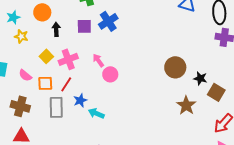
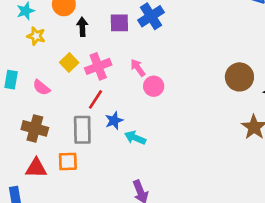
orange square: (45, 83) -> (68, 161), moved

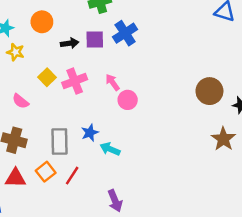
black arrow: (82, 27) -> (70, 43), moved, turned 84
red line: (96, 99) -> (72, 176), moved
orange square: (68, 161) -> (46, 172), turned -36

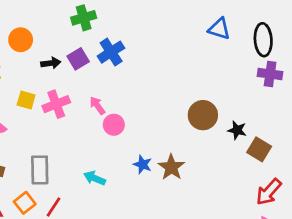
purple square: (95, 39) -> (78, 59), turned -30
yellow square: (47, 77) -> (26, 100), turned -30
blue star: (90, 133) -> (143, 164), moved, turned -30
brown star: (223, 139) -> (171, 167), moved

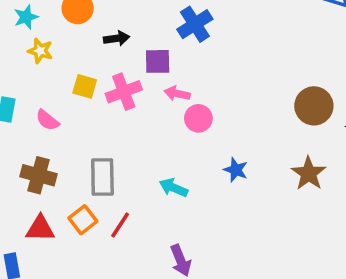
purple square: (78, 59) -> (158, 61), moved, turned 30
pink arrow: (97, 106) -> (177, 93), turned -42
brown star: (171, 167) -> (309, 173), moved

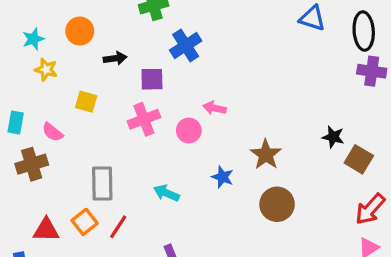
pink cross: (124, 92) -> (144, 119), moved
pink arrow: (177, 93) -> (215, 108), moved
brown circle: (314, 106) -> (277, 204), moved
brown star: (309, 173) -> (266, 155), moved
brown cross: (38, 175) -> (32, 164), moved, turned -32

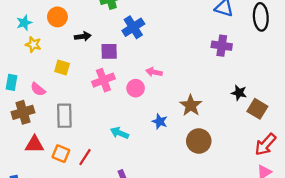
purple cross: (372, 71) -> (222, 46), moved
gray rectangle: (102, 183) -> (64, 116), moved
orange square: (85, 222) -> (61, 154), turned -30
red triangle: (46, 230) -> (34, 144), moved

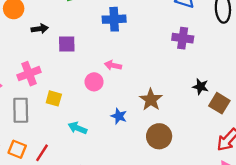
blue cross: (133, 27) -> (114, 19), moved, turned 30
yellow square: (62, 67) -> (54, 98), moved
pink cross: (103, 80) -> (29, 74), moved

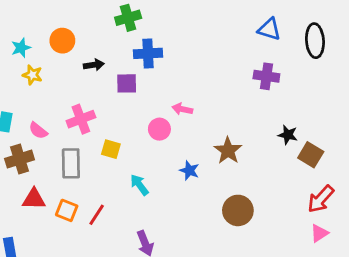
blue cross: (114, 19) -> (148, 53), moved
cyan arrow: (77, 128) -> (139, 185), turned 30
brown circle: (159, 136) -> (238, 210), moved

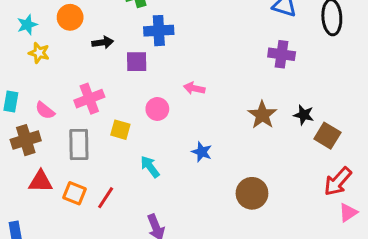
pink circle: (159, 129) -> (157, 109), moved
brown star: (228, 151) -> (262, 115), moved
pink triangle: (319, 233) -> (348, 213), moved

